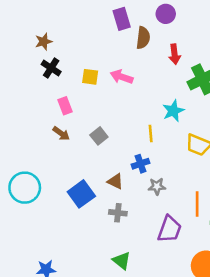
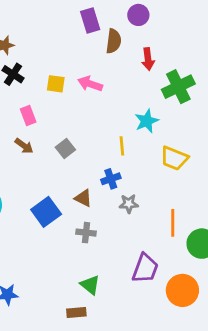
purple trapezoid: (169, 229) -> (145, 268), moved

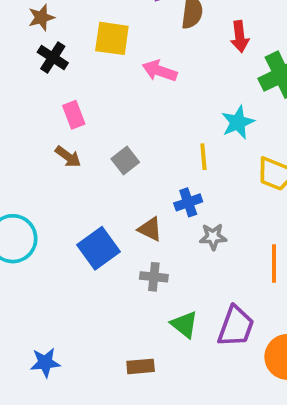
yellow square: (56, 84) -> (112, 38), moved, size x1.4
green triangle: (90, 285) -> (184, 324), moved
brown rectangle: (76, 312) -> (141, 366), moved

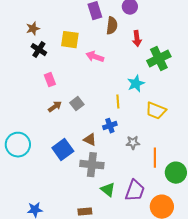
brown arrow: (68, 157) -> (55, 107), moved, turned -72
gray star: (213, 237) -> (133, 143), moved
gray cross: (154, 277) -> (92, 165), size x1.6

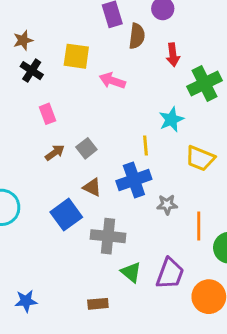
blue cross: (110, 126) -> (134, 180), size x1.6
brown triangle: (90, 140) -> (92, 187), moved

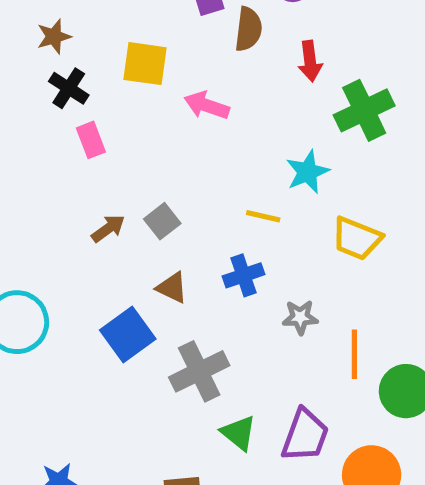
pink rectangle: (48, 114) -> (91, 140), moved
yellow line: (145, 145) -> (263, 216), turned -72
blue cross: (134, 180) -> (244, 275), size x0.7
gray cross: (108, 236) -> (199, 371), turned -32

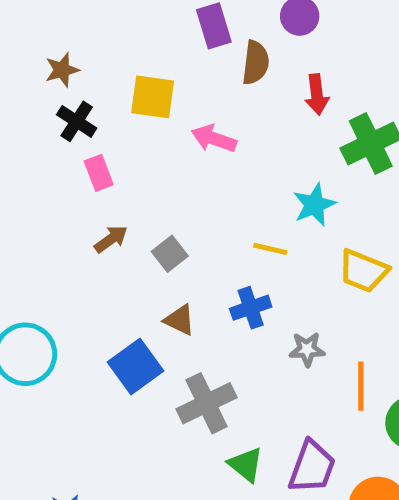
brown arrow: (108, 229) -> (111, 239), moved

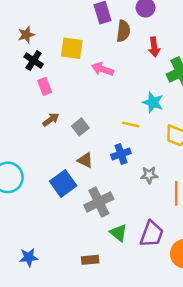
cyan star: (314, 205) -> (153, 102), turned -30

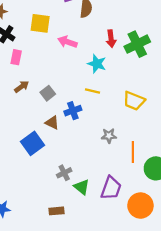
red arrow: (154, 47) -> (111, 39), moved
pink rectangle: (45, 86) -> (16, 57), turned 32
cyan star: (153, 102) -> (97, 64), moved
blue cross: (121, 154) -> (73, 111), moved
gray cross: (99, 202) -> (64, 173), moved, size x0.6

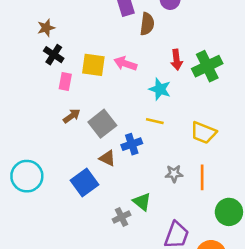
yellow square: (40, 23) -> (93, 65), moved
gray square: (48, 93) -> (102, 124), size x1.5
orange line: (133, 152) -> (202, 177), moved
green triangle: (82, 187) -> (142, 202), moved

